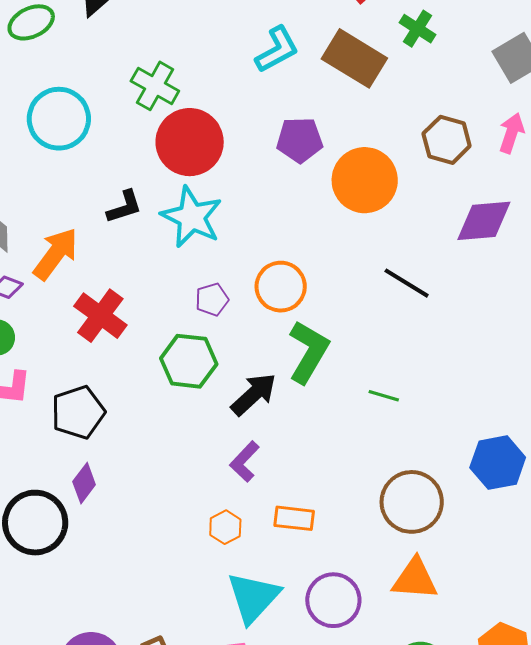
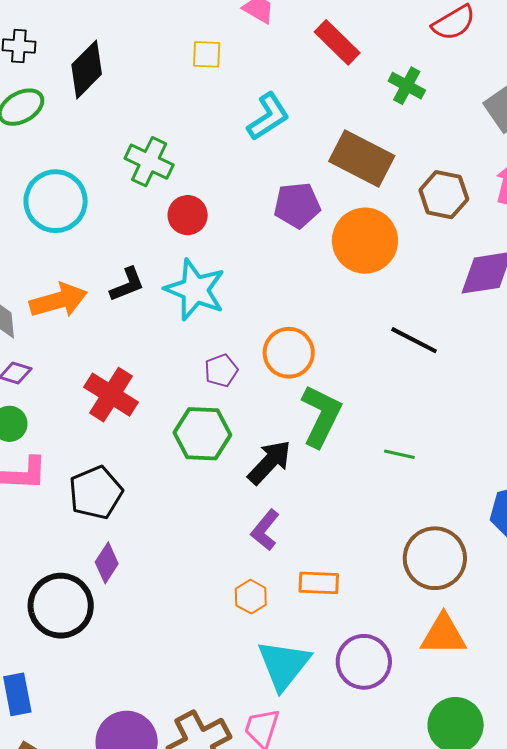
brown rectangle: (354, 58) -> (362, 159), moved
red circle: (190, 142) -> (188, 215), size x0.6
orange arrow: (56, 254) -> (58, 300), moved, turned 42

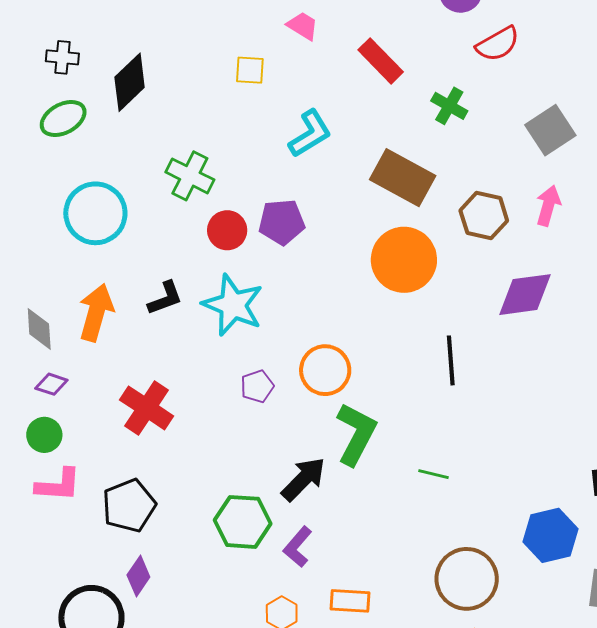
purple pentagon: (297, 205) -> (282, 222), moved
orange arrow: (58, 300) -> (96, 313), turned -60
black line: (414, 340) -> (451, 360), turned 57
green hexagon: (202, 434) -> (243, 522), moved

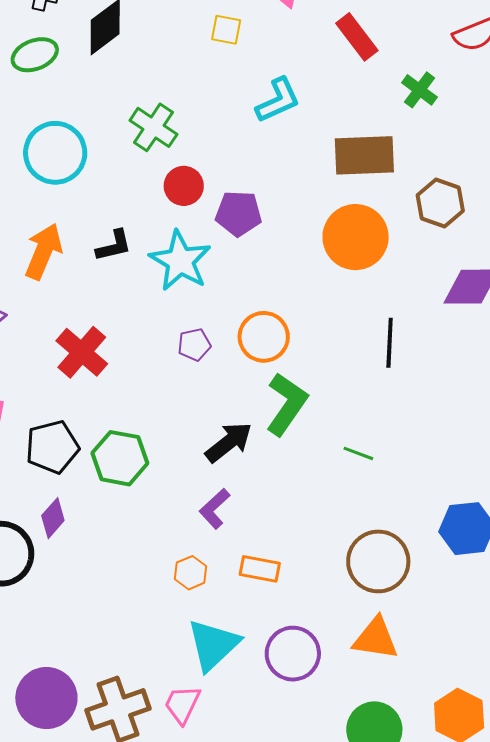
brown rectangle: (403, 178) -> (364, 155), turned -38
purple pentagon: (282, 222) -> (238, 214), moved
green hexagon: (243, 522) -> (120, 458), moved

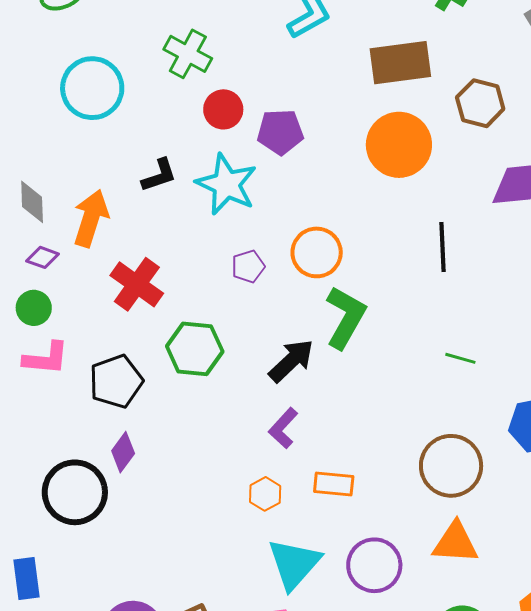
orange arrow: (43, 251) -> (91, 218), moved
green line: (358, 453) -> (460, 358), moved
green hexagon: (120, 458) -> (195, 349), moved

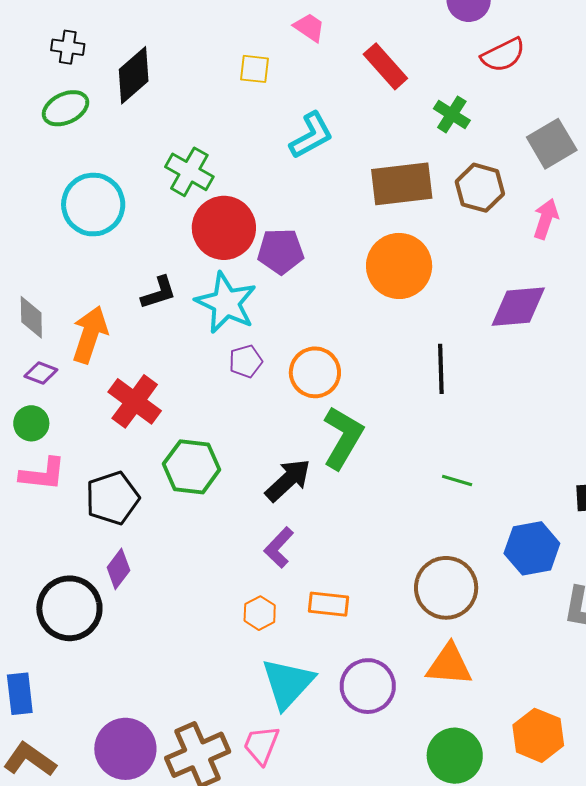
brown hexagon: (480, 103) -> (480, 188), moved
red circle: (223, 109) -> (224, 228), size x1.6
purple pentagon: (248, 266) -> (246, 361), moved

